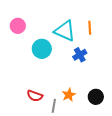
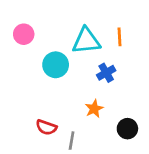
cyan triangle: (65, 31) -> (86, 41), turned -30
orange star: (69, 95) -> (94, 109), moved

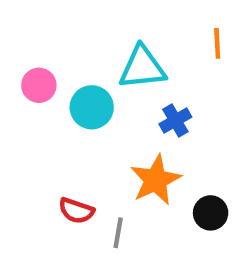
pink circle: (24, 34) -> (39, 85), moved
orange line: (119, 37) -> (217, 43), moved
orange star: (94, 109) -> (156, 180), size x1.6

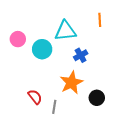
red semicircle: (76, 211) -> (35, 97), turned -147

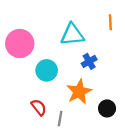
pink circle: (18, 39) -> (20, 44), size x1.6
cyan circle: (42, 49) -> (47, 70), moved

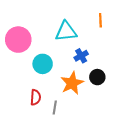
red semicircle: (39, 107) -> (35, 97), turned 42
black circle: (107, 108) -> (97, 77), moved

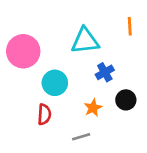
orange star: (72, 83) -> (93, 108), size x0.6
red semicircle: (35, 97) -> (44, 114), moved
gray line: (55, 107) -> (81, 137), moved, turned 64

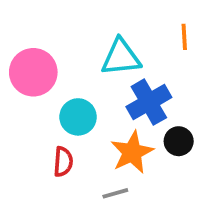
blue cross: (105, 72) -> (149, 102), size x1.6
orange star: (93, 108) -> (132, 152), size x1.6

